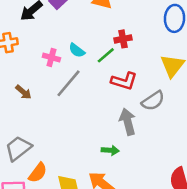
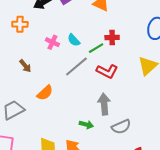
gray line: (69, 83) -> (76, 66), moved
gray semicircle: (153, 101) -> (121, 127), moved
orange semicircle: (38, 173) -> (45, 93), moved

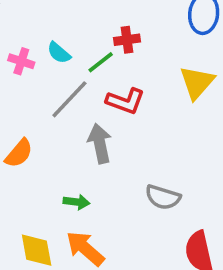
gray arrow: (104, 104) -> (100, 143), moved
green arrow: (86, 125) -> (76, 202), moved
gray semicircle: (121, 127) -> (163, 197), turned 48

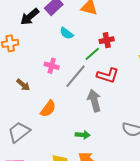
cyan semicircle: (59, 53) -> (67, 33), moved
pink cross: (21, 61) -> (52, 66), moved

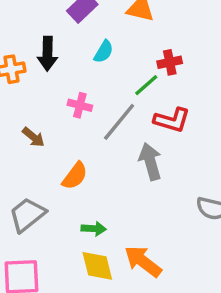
black arrow: (30, 17) -> (47, 54), moved, turned -48
cyan semicircle: (67, 33) -> (104, 52), turned -96
green arrow: (83, 135) -> (94, 229), moved

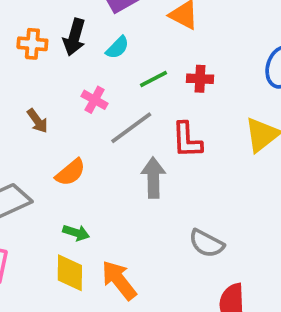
cyan semicircle: (104, 52) -> (117, 48), moved
green line: (146, 85) -> (154, 79), moved
red L-shape: (172, 120) -> (187, 140), turned 57

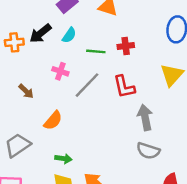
black arrow: (74, 37) -> (40, 33), turned 45
green line: (154, 79) -> (96, 51), turned 42
gray arrow: (153, 178) -> (145, 117), moved

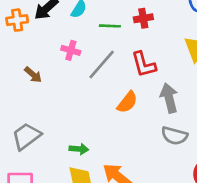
orange semicircle: (53, 120) -> (127, 102), moved

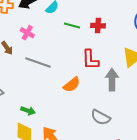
pink cross: (71, 50) -> (27, 33), moved
gray line: (102, 65) -> (38, 62), moved, turned 55
gray arrow: (169, 98) -> (112, 80), moved

